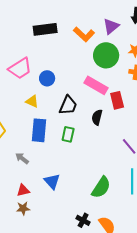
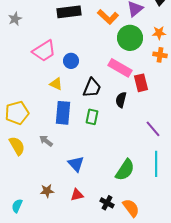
red triangle: (23, 190) -> (77, 195), moved

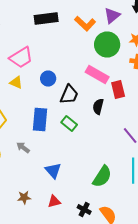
blue circle: (71, 61) -> (48, 78), moved
yellow triangle: (56, 84) -> (16, 82), moved
green rectangle: (92, 117) -> (69, 124), turned -63

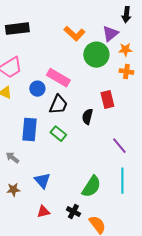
purple triangle: (112, 16) -> (110, 34), moved
black rectangle: (46, 18) -> (17, 29), moved
pink rectangle: (97, 74) -> (58, 78), moved
brown star: (24, 198) -> (13, 190), moved
black cross: (84, 210) -> (73, 212), moved

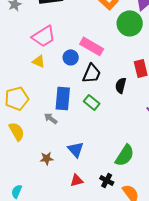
gray arrow: (12, 158) -> (51, 118), moved

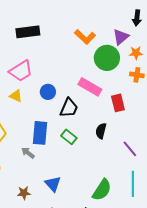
pink rectangle: (92, 46) -> (90, 87), moved
black semicircle: (121, 85) -> (101, 131), moved

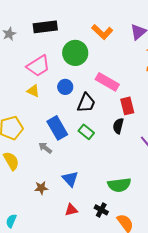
green circle: (107, 58) -> (75, 53), moved
red rectangle: (118, 103) -> (127, 106), moved
blue rectangle: (40, 133) -> (57, 128), turned -35
green semicircle: (102, 190) -> (119, 185), turned 50

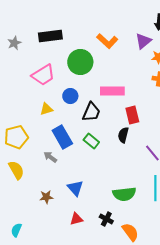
pink rectangle: (107, 82) -> (112, 91), turned -30
yellow triangle: (33, 91) -> (46, 109), moved, turned -40

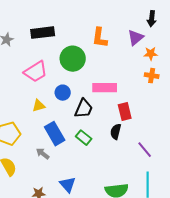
orange L-shape: (107, 41) -> (100, 38), turned 55

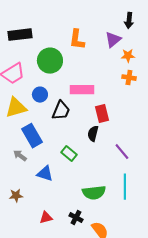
yellow triangle: (39, 106) -> (16, 108), size x1.6
green rectangle: (84, 138) -> (69, 154), moved
blue triangle: (68, 185) -> (45, 174), moved, turned -30

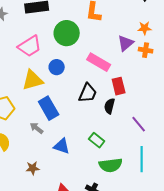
purple triangle: (113, 40) -> (126, 43), moved
pink rectangle: (82, 90) -> (99, 62), turned 30
black trapezoid: (61, 111) -> (88, 93), moved
green rectangle: (69, 154) -> (97, 140), moved

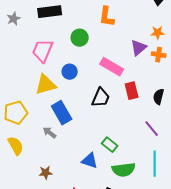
green circle: (67, 33) -> (80, 38), size x0.7
pink trapezoid: (30, 46) -> (43, 51), turned 145
black semicircle: (110, 106) -> (159, 97), moved
blue triangle: (62, 146) -> (90, 161), moved

